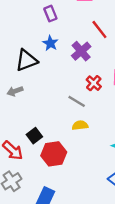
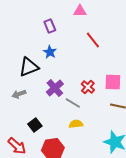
purple cross: (81, 51) -> (55, 88), moved
black square: (34, 136) -> (35, 125), moved

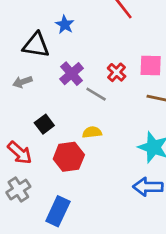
black triangle: (29, 67) -> (36, 45), turned 30
yellow semicircle: (76, 124) -> (92, 132), moved

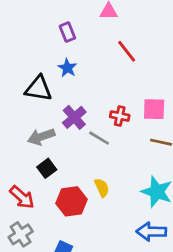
red cross: (117, 72) -> (120, 116), turned -30
gray arrow: (22, 82) -> (41, 137), moved, size x1.4
yellow semicircle: (92, 132) -> (102, 188), moved, turned 72

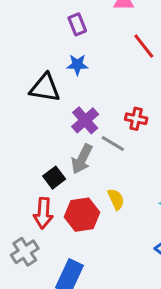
blue star: (67, 68) -> (77, 65), turned -30
gray arrow: (41, 137) -> (82, 159), moved, turned -44
red arrow: (22, 197) -> (43, 213), moved, turned 52

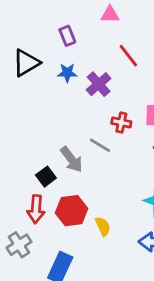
black triangle: (45, 88) -> (26, 63), moved, turned -40
purple cross: (85, 120) -> (99, 84), moved
gray arrow: (82, 159) -> (72, 159), turned -64
yellow semicircle: (116, 199) -> (103, 226), moved

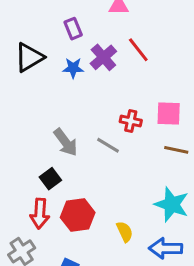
purple cross: (99, 84) -> (103, 57), moved
gray arrow: (72, 159) -> (66, 142), moved
yellow semicircle: (103, 226) -> (125, 232), moved

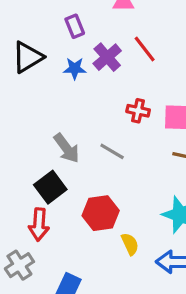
red cross: (131, 121) -> (138, 111), moved
black square: (50, 179) -> (50, 187), size x1.4
red hexagon: (78, 215) -> (101, 213), moved

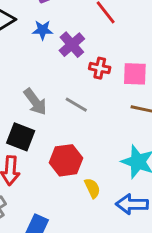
purple cross: (107, 57) -> (72, 45), moved
black square: (50, 187) -> (21, 137), turned -32

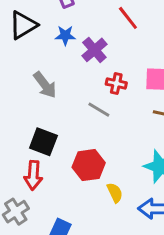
red cross: (100, 68) -> (116, 83), moved
gray arrow: (35, 102) -> (45, 85), moved

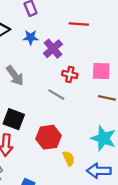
red line: (128, 18) -> (79, 24), turned -48

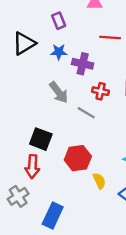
purple cross: (53, 49) -> (83, 64), turned -36
gray arrow: (15, 76) -> (59, 92), moved

